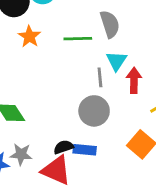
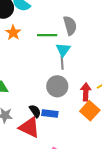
cyan triangle: (116, 61) -> (63, 50), moved
red arrow: (134, 80) -> (86, 92), moved
black semicircle: (64, 147) -> (35, 111), turned 72

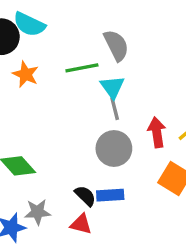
red arrow: (86, 92) -> (157, 132), moved
red triangle: (29, 127) -> (81, 224), size x0.6

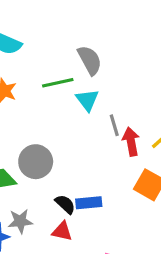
gray line: (115, 109) -> (114, 125), moved
gray circle: (114, 148) -> (36, 162), moved

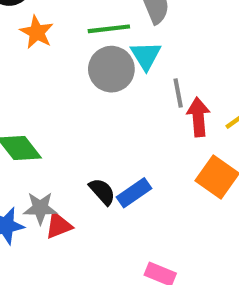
gray circle: (36, 162) -> (111, 69), moved
blue rectangle: (89, 203) -> (134, 193), turned -35
red triangle: (62, 231) -> (59, 226), moved, turned -40

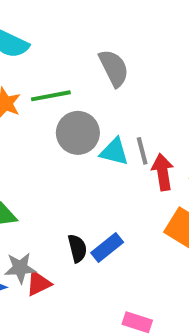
green line: (109, 29) -> (51, 96), moved
cyan triangle: (146, 56) -> (114, 152), moved, turned -40
black semicircle: (102, 191) -> (77, 248), turned 32

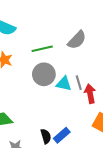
gray semicircle: (114, 68) -> (77, 40), moved, turned 72
green line: (51, 96) -> (42, 49), moved

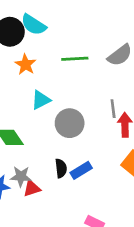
gray circle: (44, 74) -> (70, 123), moved
cyan triangle: (64, 84) -> (41, 100), moved, turned -49

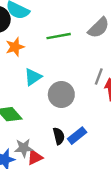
orange star: (25, 65) -> (15, 47), turned 30
gray line: (113, 109) -> (99, 76), turned 35

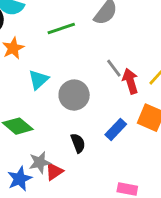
gray line: (99, 76) -> (114, 68), turned -49
blue rectangle: (77, 136) -> (116, 129), moved

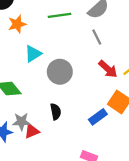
gray line: (114, 68) -> (97, 37), moved
red arrow: (130, 81) -> (108, 69), turned 138
blue rectangle: (116, 129) -> (98, 117), moved

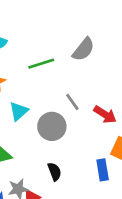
gray line: (97, 37) -> (72, 102), moved
blue rectangle: (98, 117) -> (103, 170), turned -54

